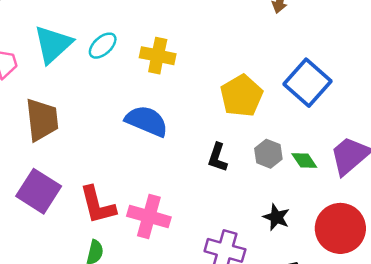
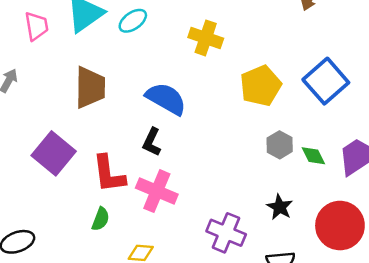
yellow cross: (158, 56) -> (206, 38), moved
brown trapezoid: (42, 120) -> (90, 87), moved
black L-shape: (218, 158) -> (152, 142), moved

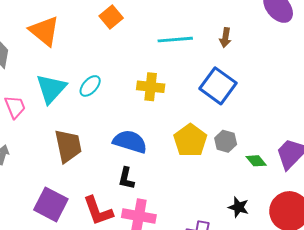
blue square: (326, 81) -> (218, 86), moved
yellow pentagon: (261, 86) -> (190, 140), moved
gray hexagon: (280, 145) -> (226, 141), moved

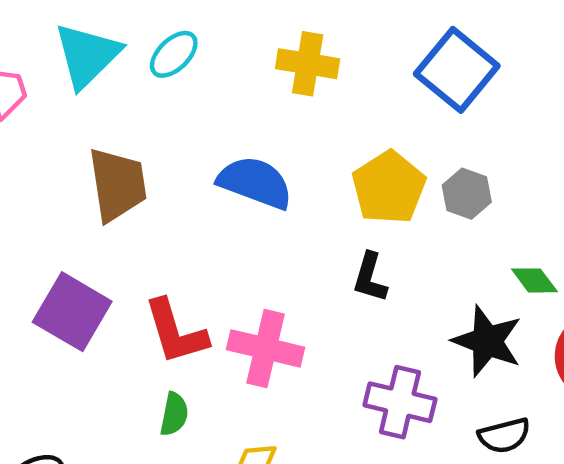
green diamond: (256, 161) -> (534, 280), moved
black L-shape: (126, 178) -> (370, 277), moved
black star: (239, 207) -> (487, 341), size x1.5

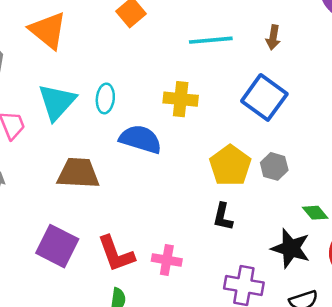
cyan ellipse: (174, 54) -> (105, 98), turned -36
blue semicircle: (255, 182) -> (140, 139), moved
brown trapezoid: (117, 184) -> (78, 173), turned -75
pink cross: (266, 348) -> (167, 260), size x0.7

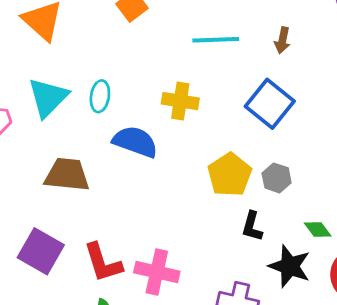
black L-shape: (223, 217) -> (252, 226), moved
pink cross: (167, 260) -> (157, 272), size x1.4

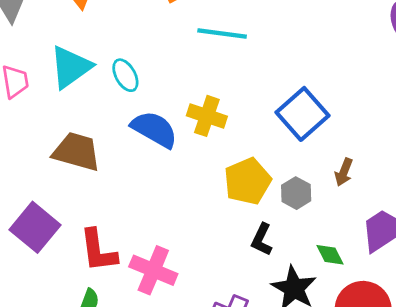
cyan line: (216, 40) -> (222, 33), moved
brown arrow: (282, 40) -> (344, 172), moved
cyan ellipse: (100, 96) -> (125, 75), turned -48
yellow cross: (180, 101) -> (207, 116), moved

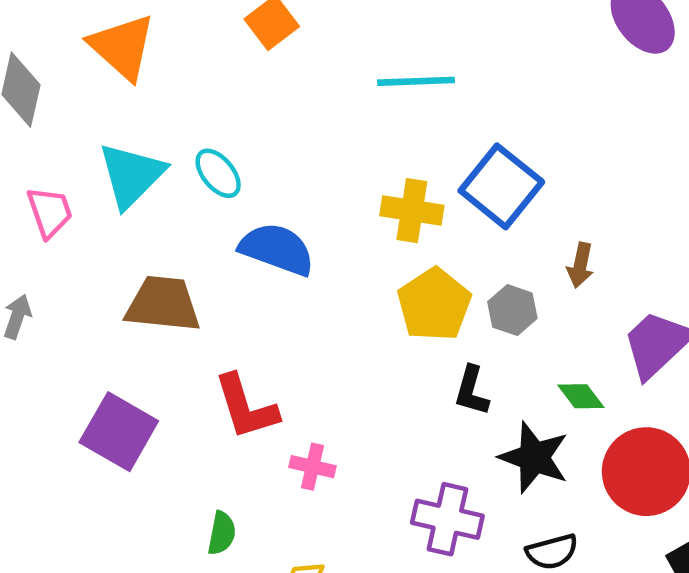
cyan line: (222, 33) -> (416, 81), moved
yellow cross: (207, 116) -> (412, 211), moved
red L-shape: (98, 251) -> (246, 407), moved
pink cross: (153, 270) -> (312, 467), size x0.6

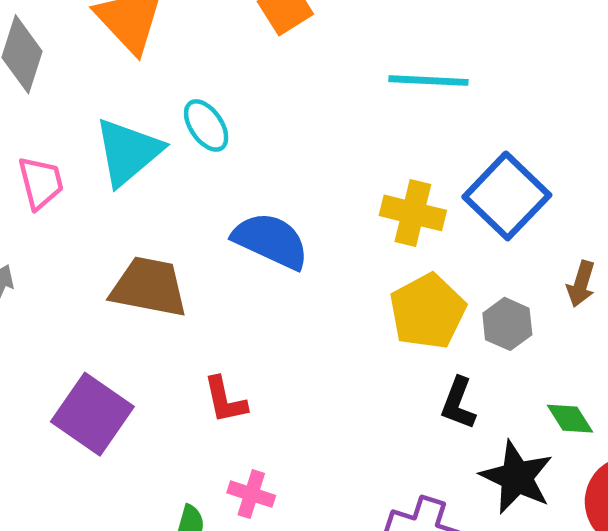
cyan ellipse: (218, 173) -> (206, 125), moved
red L-shape: (246, 407) -> (225, 400), size x0.7
pink cross: (312, 467) -> (251, 494), moved

